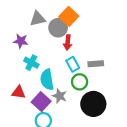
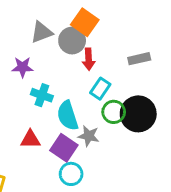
cyan rectangle: (73, 64) -> (100, 89), turned 72
gray rectangle: (96, 64) -> (139, 59), moved
black circle: (93, 104) -> (138, 114), moved

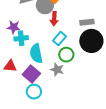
purple star: (22, 67) -> (14, 27), moved
cyan cross: (42, 95) -> (21, 38), turned -32
black circle: (138, 114) -> (91, 41), moved
gray star: (89, 136) -> (57, 70), moved

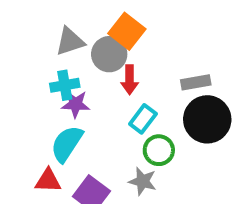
purple star: (14, 27) -> (76, 104), moved
cyan cross: (21, 38) -> (65, 85), moved
cyan semicircle: (36, 53) -> (67, 144), moved, turned 48

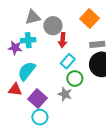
orange square: (127, 31) -> (90, 19), moved
purple star: (76, 104) -> (15, 48), moved

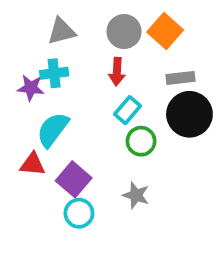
gray circle: (53, 26) -> (124, 32), moved
gray star: (65, 94) -> (136, 195), moved

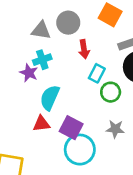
gray triangle: (62, 31) -> (41, 30), turned 36
gray circle: (124, 32) -> (68, 23), moved
purple star: (31, 88) -> (29, 73), turned 30
cyan circle: (79, 213) -> (80, 150), size x1.5

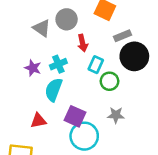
gray triangle: (41, 30) -> (42, 28), turned 30
cyan cross: (42, 60) -> (58, 64), moved
red triangle: (41, 124) -> (38, 121), moved

